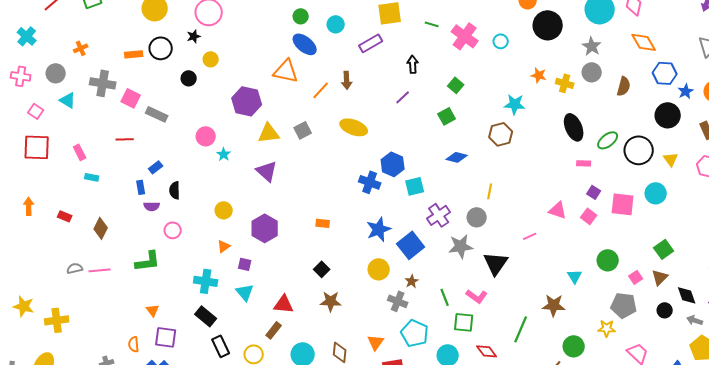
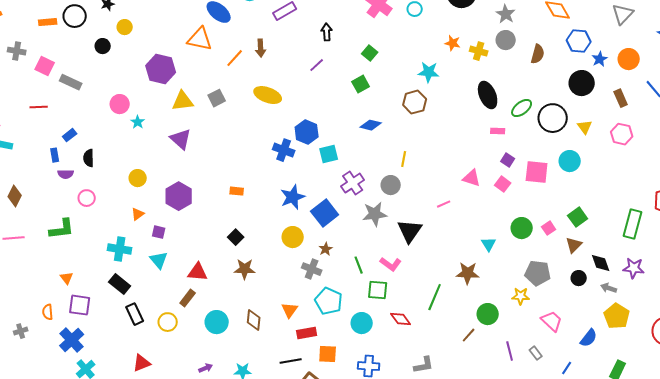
gray cross: (103, 83) -> (17, 51), size x0.7
pink square: (636, 277) -> (549, 228), moved

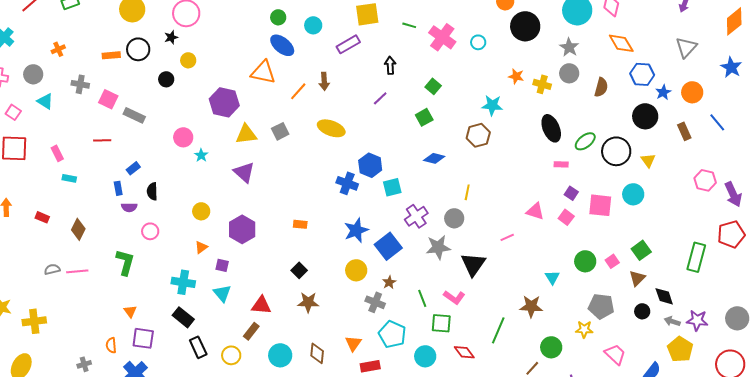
pink hexagon: (622, 134) -> (705, 180), moved
green L-shape: (62, 229) -> (125, 262), turned -68
purple star: (634, 268) -> (697, 320), moved

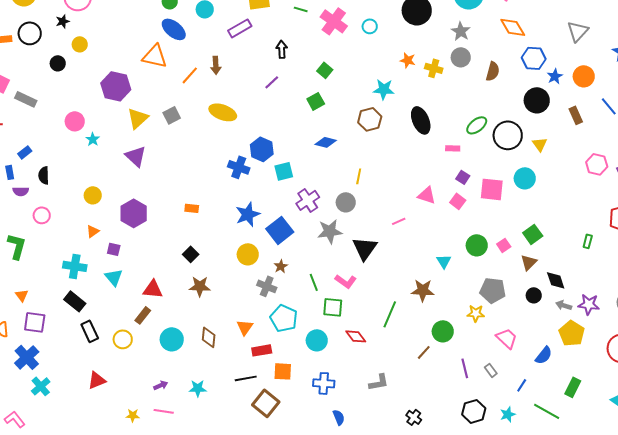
black ellipse: (551, 128) -> (421, 120), moved
yellow triangle: (246, 134) -> (138, 118), turned -35
green rectangle: (696, 257) -> (588, 241), size x0.5

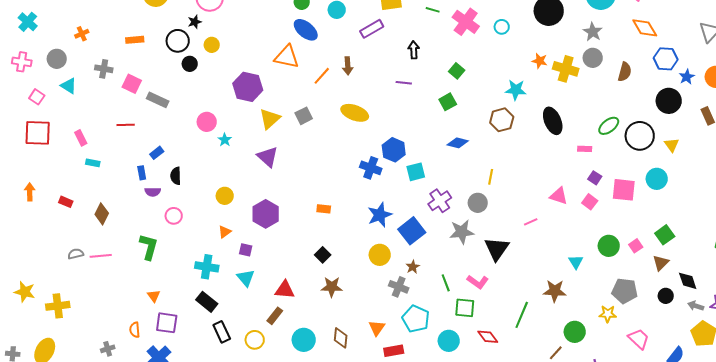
black circle: (30, 33) -> (178, 41), moved
yellow cross: (434, 68) -> (566, 69), size x1.4
purple line: (272, 82) -> (404, 83), turned 49

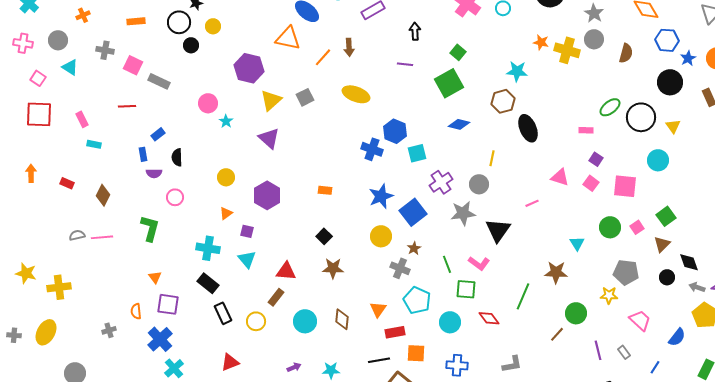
green square: (448, 102) -> (449, 83), size x1.6
black ellipse: (553, 121) -> (528, 128), moved
pink square: (624, 190) -> (625, 186), moved

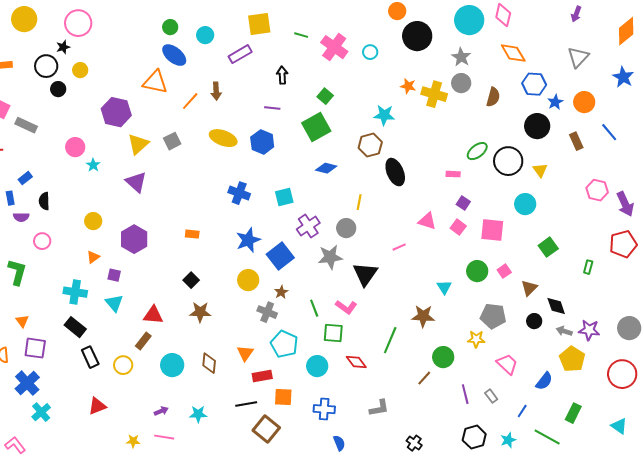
blue hexagon: (395, 131) -> (262, 142), moved
green square: (666, 216) -> (548, 247), moved

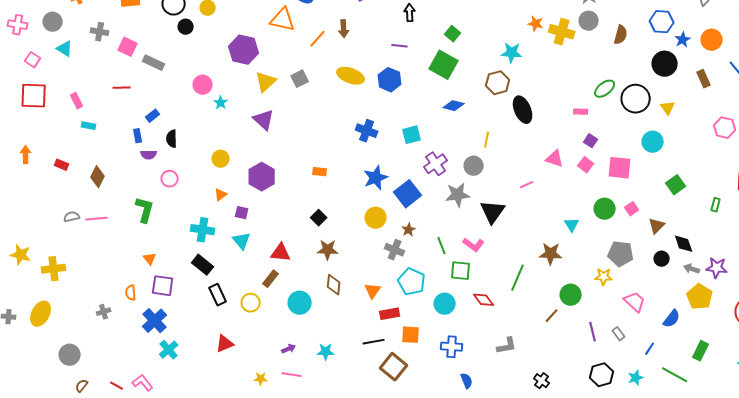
green square: (316, 127) -> (444, 65), turned -32
brown diamond: (209, 363) -> (334, 285), moved

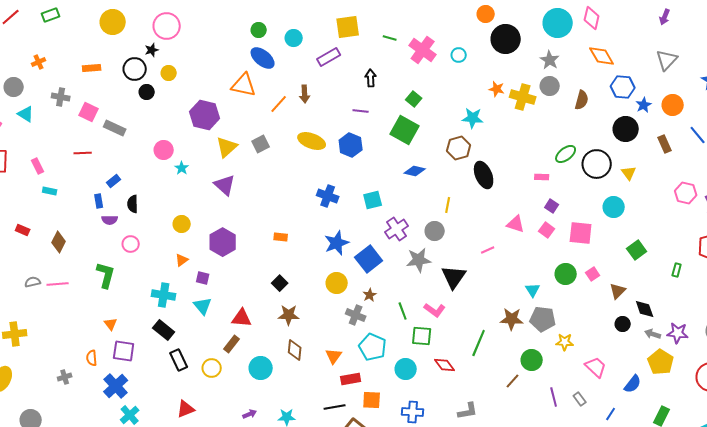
gray pentagon: (621, 254) -> (543, 319), moved

